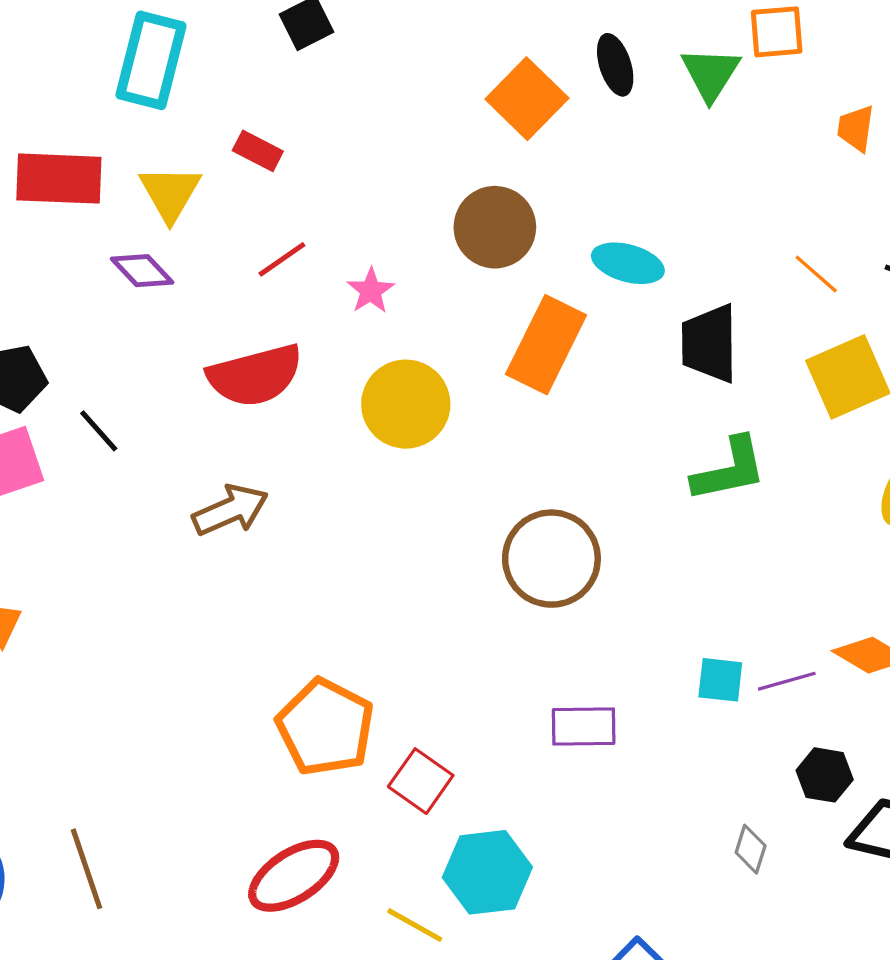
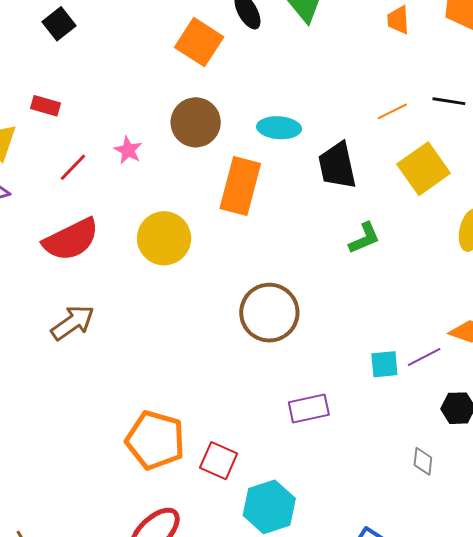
orange line: (816, 274) -> (392, 111), turned -56
pink star: (371, 291) -> (128, 150), moved
green L-shape: (729, 470) -> (364, 238), size x0.7

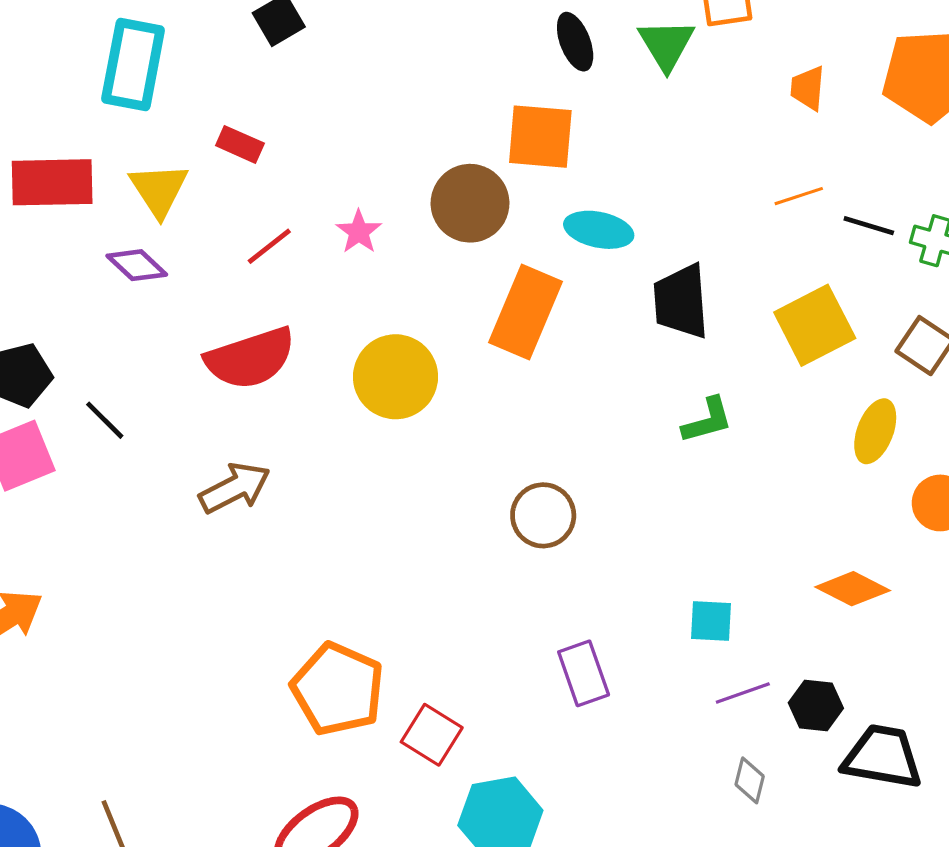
orange square: (199, 42) -> (540, 137), moved, turned -36
orange line: (392, 111) -> (799, 196), moved
brown circle: (269, 313) -> (543, 515), size x0.7
purple line: (424, 357) -> (743, 693), moved
purple rectangle: (309, 409) -> (584, 673), turned 75

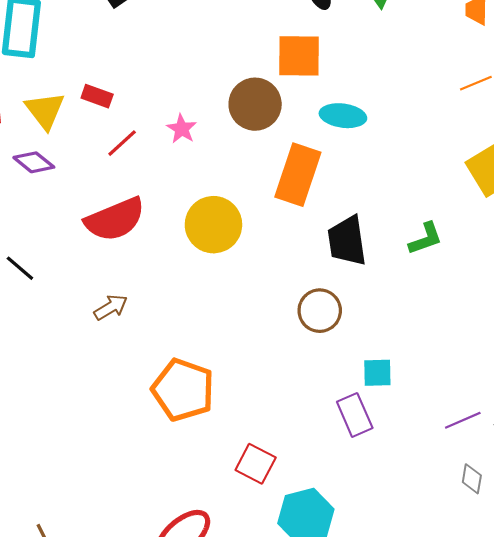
red rectangle: (240, 144) -> (97, 96), moved
black trapezoid: (681, 301) -> (347, 241), moved
brown arrow: (235, 488) -> (111, 307), size x0.7
cyan square: (711, 621) -> (377, 373), moved
orange pentagon: (338, 689) -> (183, 390), moved

